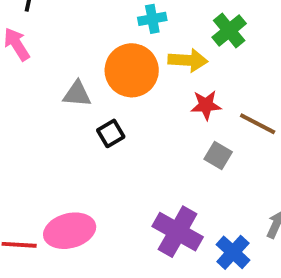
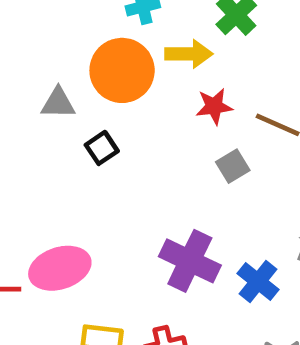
gray square: (218, 156) -> (233, 166), turned 32

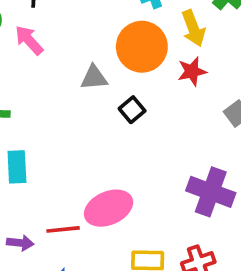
yellow arrow: (189, 54) -> (193, 28), turned 75
red star: (214, 106) -> (192, 71), moved

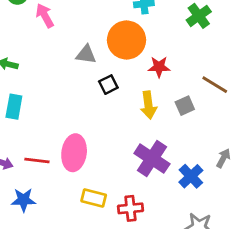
yellow arrow: (193, 28) -> (148, 105), moved
pink ellipse: (109, 208) -> (74, 153), turned -72

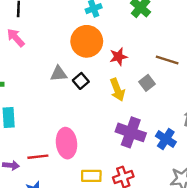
gray triangle: (86, 54) -> (59, 74), moved

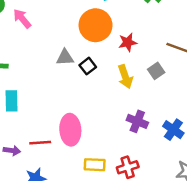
purple cross: (131, 132) -> (137, 121), size x0.7

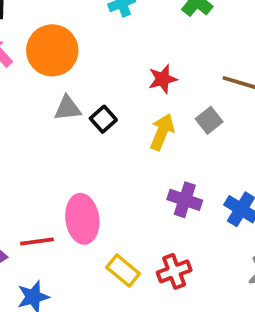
orange circle: (96, 25) -> (52, 50), moved
yellow arrow: (125, 77) -> (162, 132), turned -135
yellow rectangle: (95, 165) -> (123, 270), turned 40

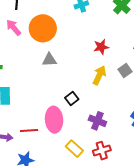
black square: (103, 119) -> (72, 99), moved
purple cross: (185, 200) -> (97, 121), moved

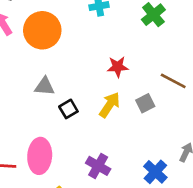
gray triangle: (49, 60) -> (45, 86), moved
black square: (72, 99) -> (68, 109), moved

